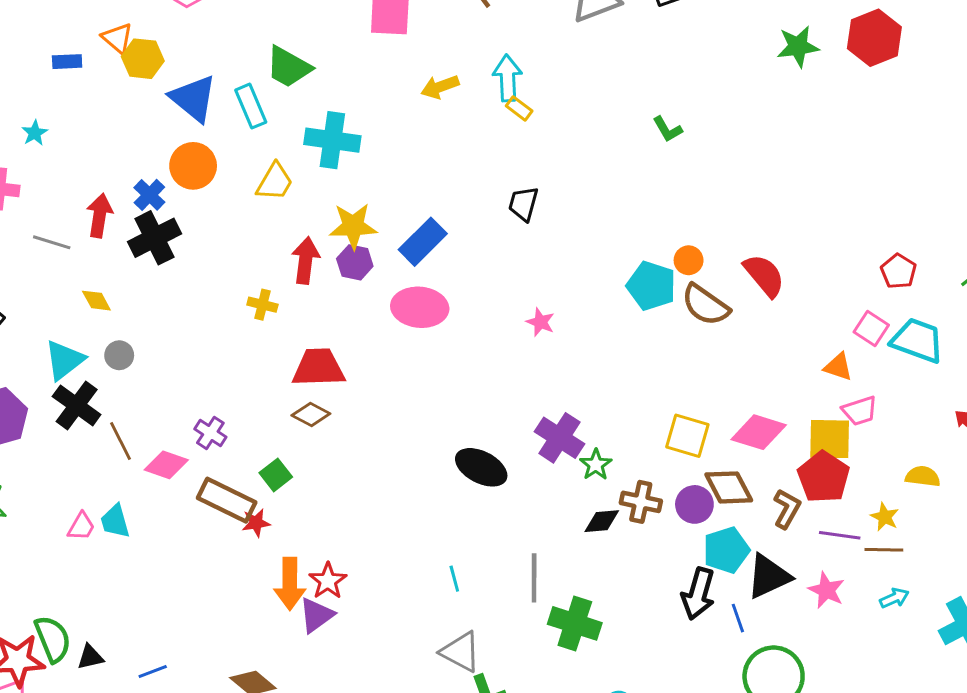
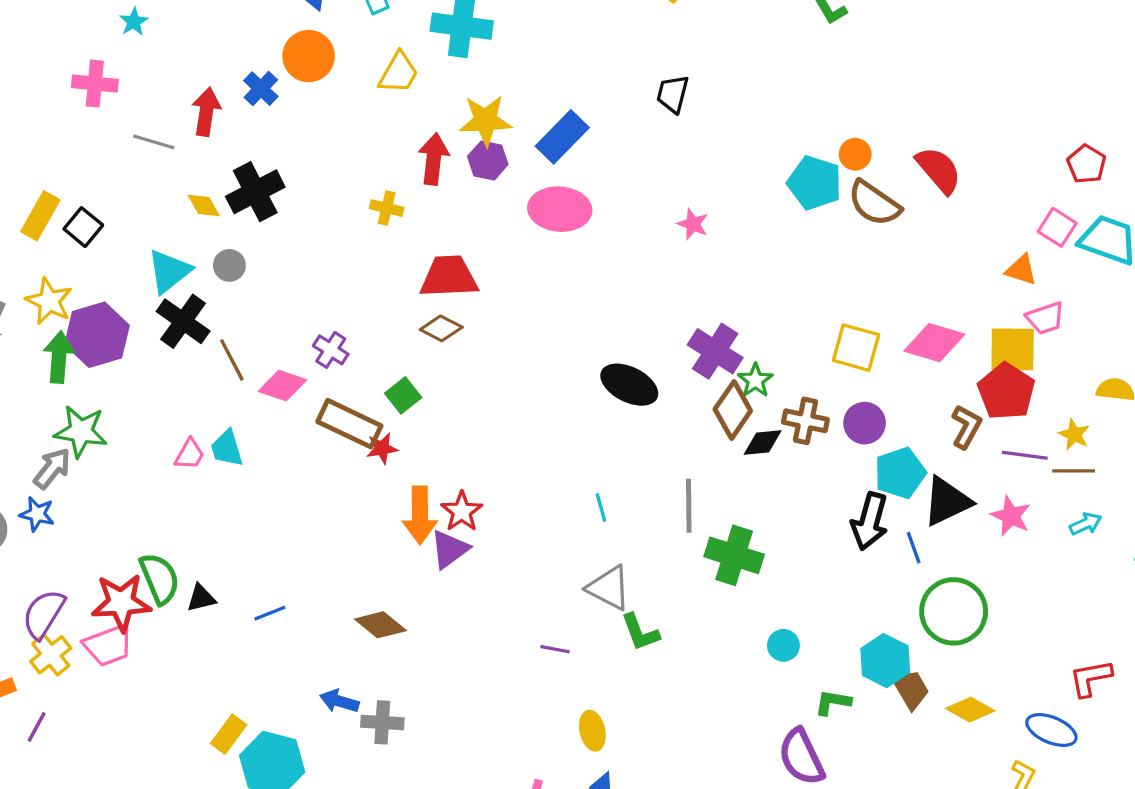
black cross: (155, 238) -> (255, 192), moved
brown diamond: (729, 487) -> (733, 410), moved, turned 63

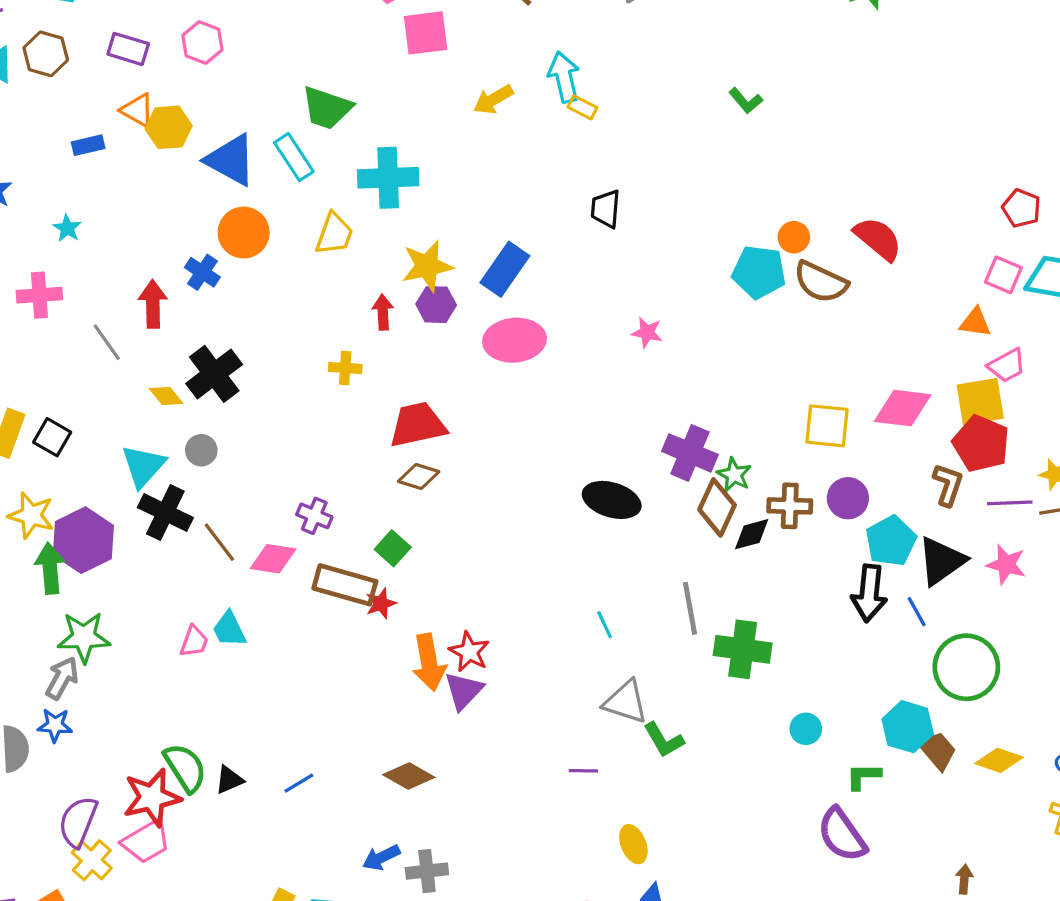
gray line: (154, 142) -> (107, 342), turned 48
red arrow: (434, 159) -> (383, 312), size x0.7
blue arrow: (339, 701) -> (381, 857), turned -33

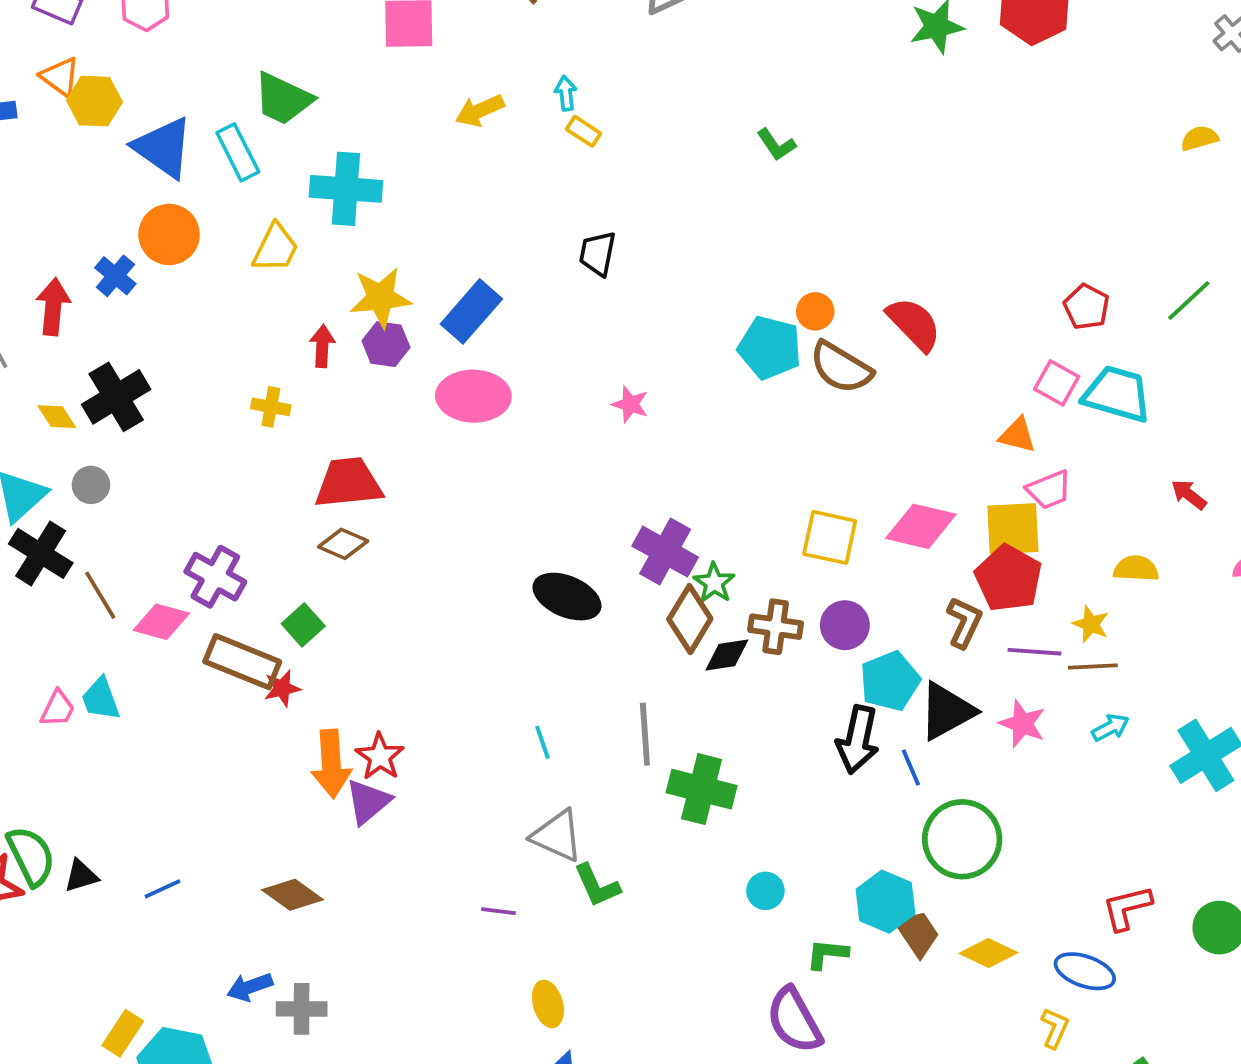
cyan arrow: (564, 77) -> (566, 93), size x0.6
purple cross: (314, 516) -> (215, 577), size x1.4

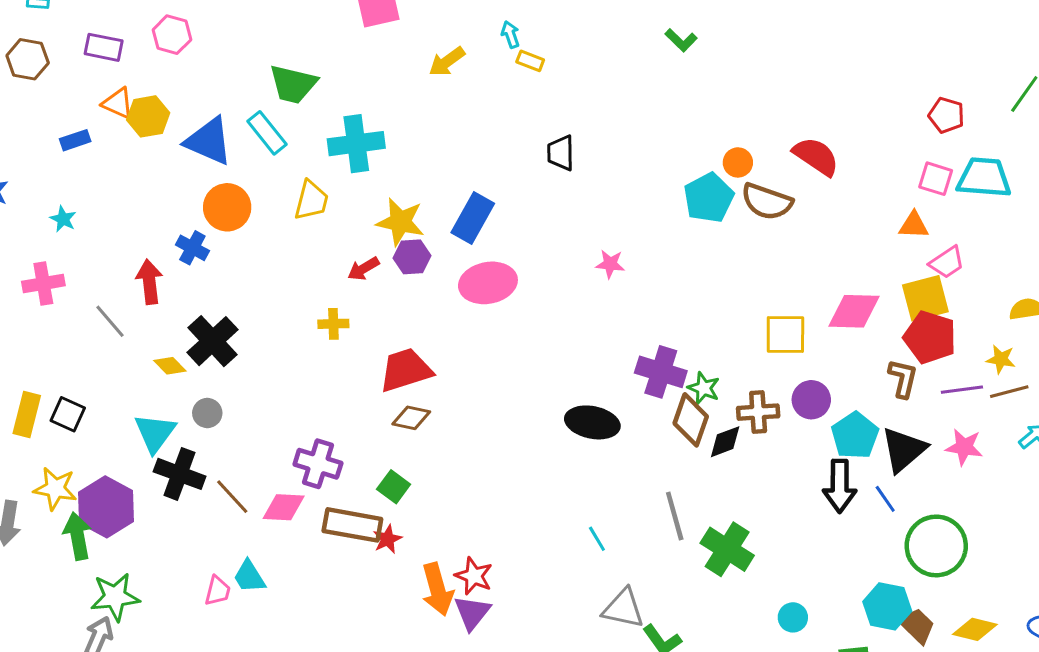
yellow star: (380, 298) -> (400, 222), turned 30
red arrow: (322, 346) -> (363, 269), turned -112
cyan pentagon: (770, 348) -> (709, 198), turned -30
green cross: (702, 789) -> (727, 549), turned 30

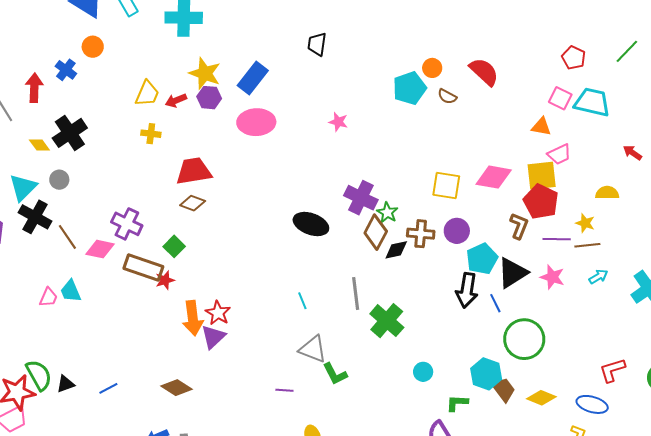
yellow trapezoid: (311, 200) -> (147, 94), moved
brown semicircle: (767, 202) -> (447, 96), size x0.6
orange circle: (227, 207) -> (93, 47), size x0.7

